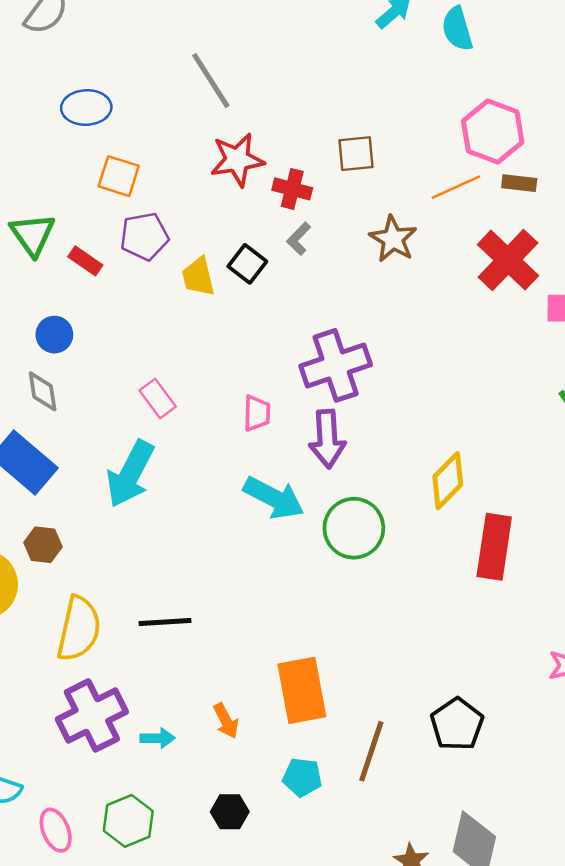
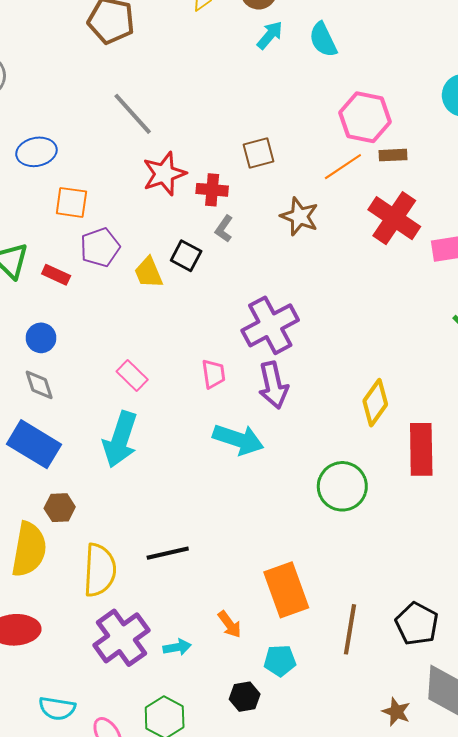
green circle: (354, 528) -> (342, 486), moved
black pentagon: (457, 724) -> (417, 624), moved
cyan pentagon: (302, 777) -> (280, 661), moved

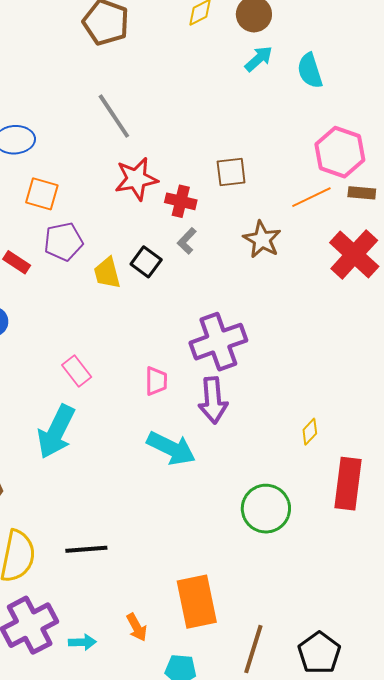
yellow diamond: (375, 403) -> (310, 432), size x0.6

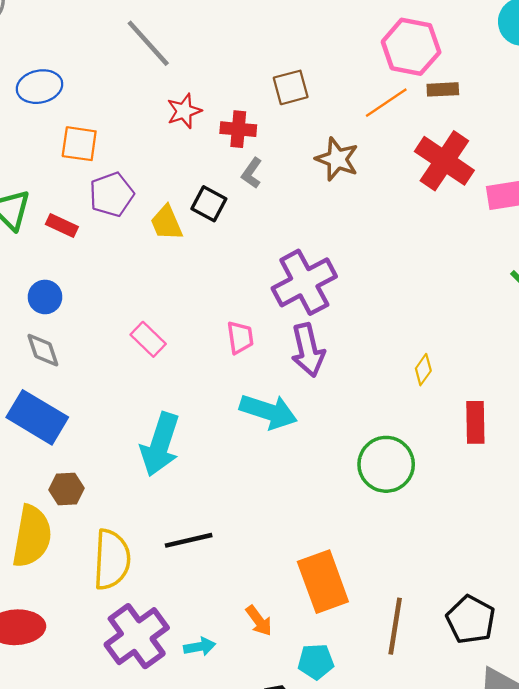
red star: (136, 179) -> (184, 111), size x0.7
cyan arrow: (56, 432) -> (160, 444), moved
red rectangle: (348, 484) -> (475, 422), size x0.7

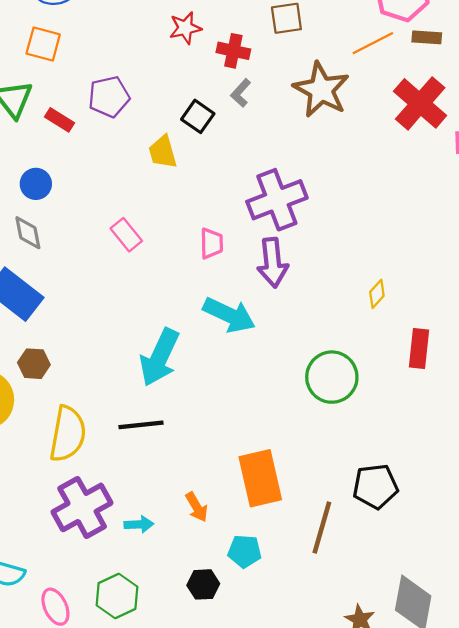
orange square: (79, 144) -> (43, 44), moved
brown star: (337, 159) -> (321, 90), size x1.4
yellow trapezoid: (167, 223) -> (163, 152), moved
cyan arrow: (160, 444) -> (159, 357), moved
black pentagon: (471, 620) -> (375, 486), moved, turned 30

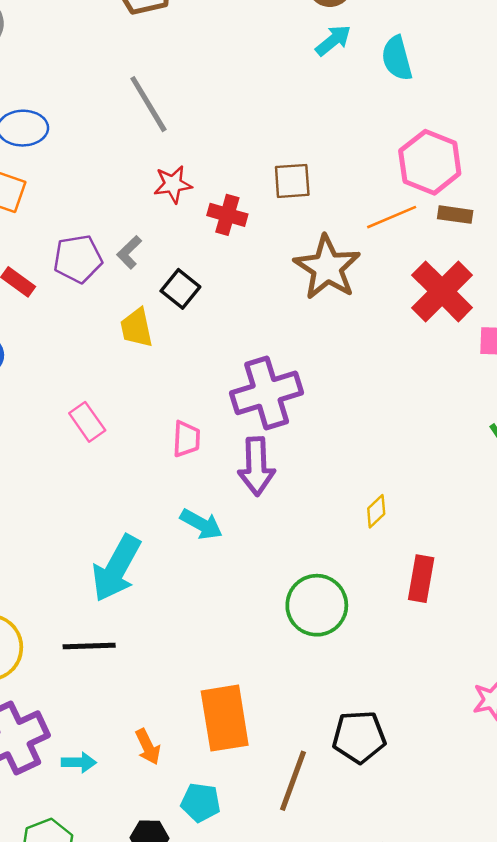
gray L-shape: (241, 93) -> (129, 252), moved
cyan arrow: (229, 315) -> (201, 524), size x0.7

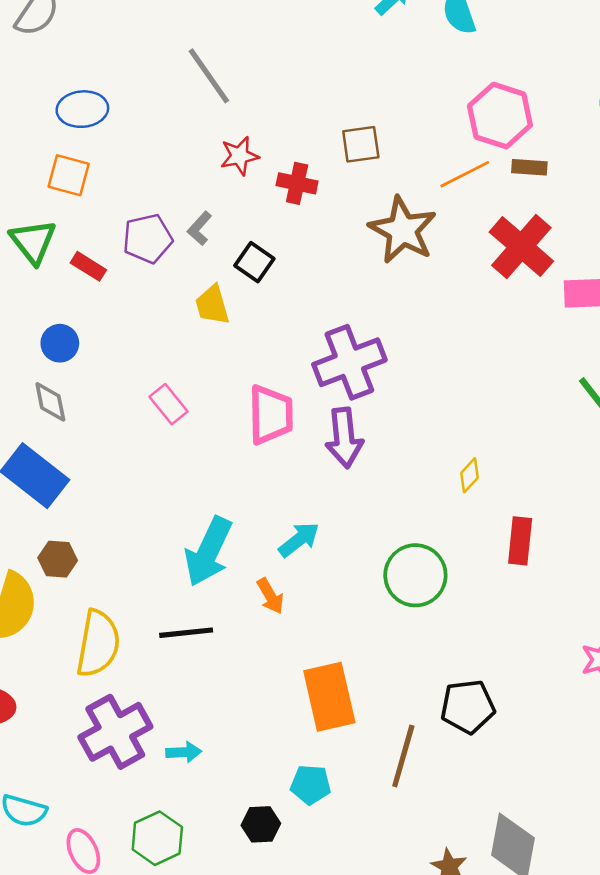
pink trapezoid: (186, 439) -> (271, 415), size x1.6
cyan arrow: (201, 524) -> (299, 540), moved, turned -63
orange arrow: (148, 747) -> (270, 596), moved

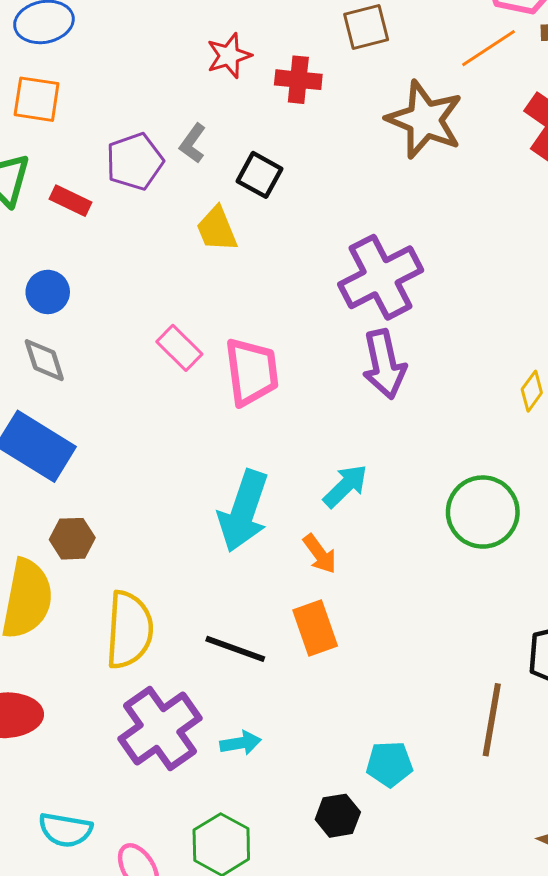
pink trapezoid: (271, 415) -> (252, 372), moved
black line: (186, 633) -> (235, 649), moved, turned 32
orange rectangle: (329, 697) -> (315, 628), moved, size x0.7

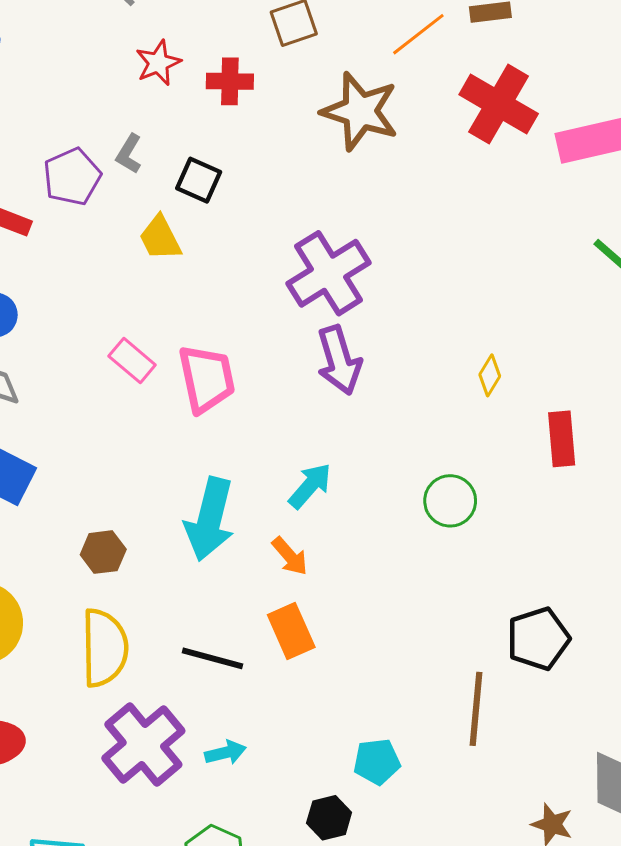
green circle: (483, 512) -> (450, 501), size x0.7
brown hexagon: (72, 539) -> (103, 552), moved

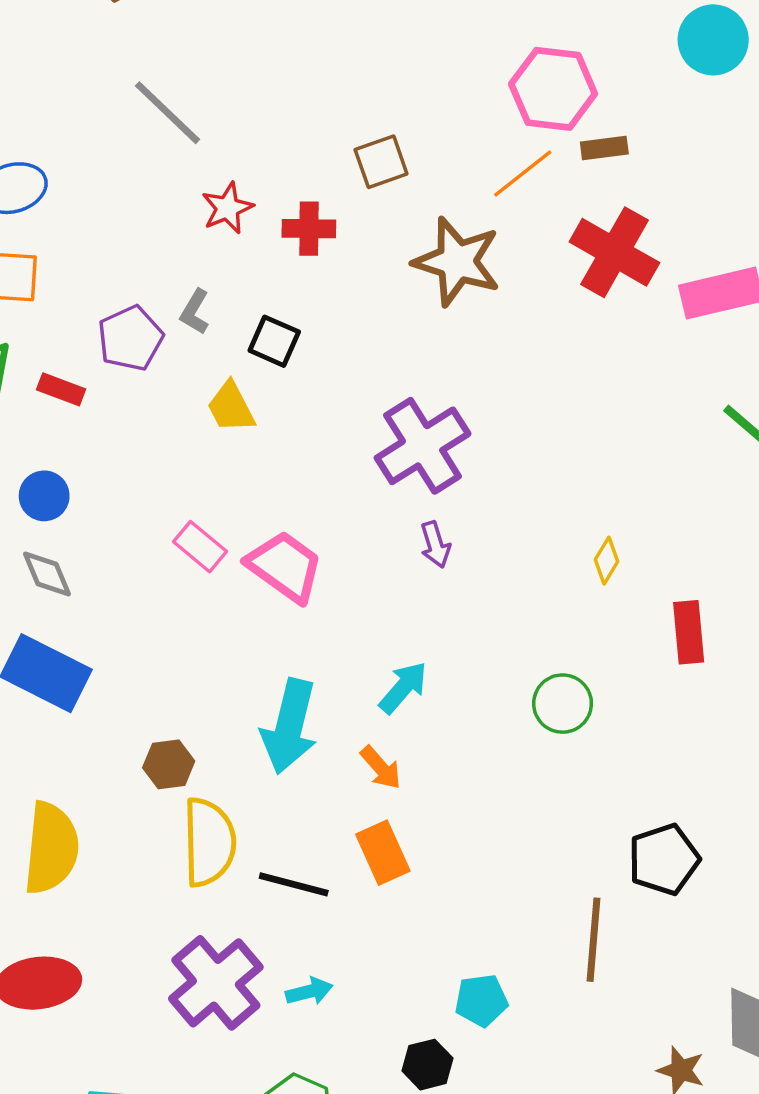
purple arrow: (339, 360) -> (435, 545), size x0.6
pink trapezoid: (207, 379) -> (285, 567), turned -42
yellow semicircle: (104, 648) -> (209, 842), moved

